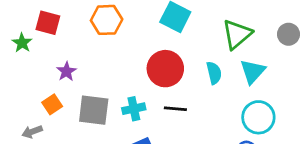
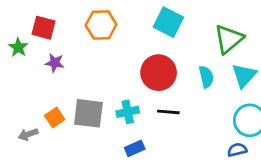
purple star: (66, 71) -> (55, 63), moved, turned -30
orange square: (52, 104) -> (55, 118), moved

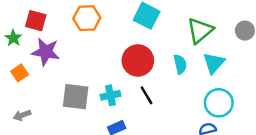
purple star: (55, 63) -> (46, 52), size x1.6
black line: (168, 112) -> (147, 95), turned 54
orange square: (55, 118) -> (20, 73), moved

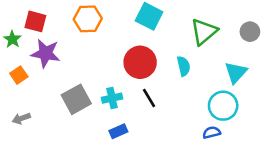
cyan triangle: (214, 63) -> (236, 72), moved
gray square: (76, 97) -> (76, 99), turned -36

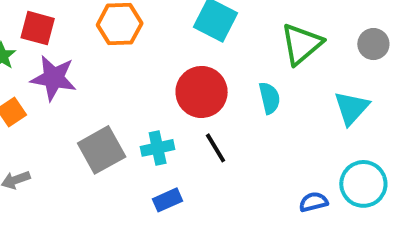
cyan circle: (223, 106) -> (363, 184), moved

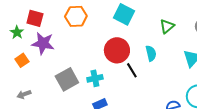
green triangle: (301, 44) -> (167, 26), size x0.7
black line: (216, 148) -> (132, 70), moved

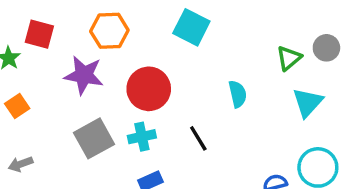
green triangle: (167, 26) -> (289, 58), moved
purple star: (43, 43) -> (84, 75), moved
red circle: (117, 50) -> (149, 89), moved
black line: (132, 70) -> (198, 138), moved

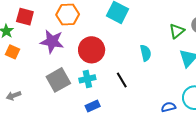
orange square: (17, 106) -> (13, 52), moved, turned -32

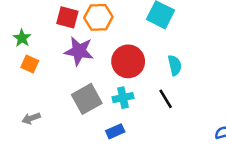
red square: (25, 17) -> (67, 17), moved
cyan semicircle: (146, 53) -> (175, 65), moved
blue rectangle: (93, 106) -> (115, 131), moved

